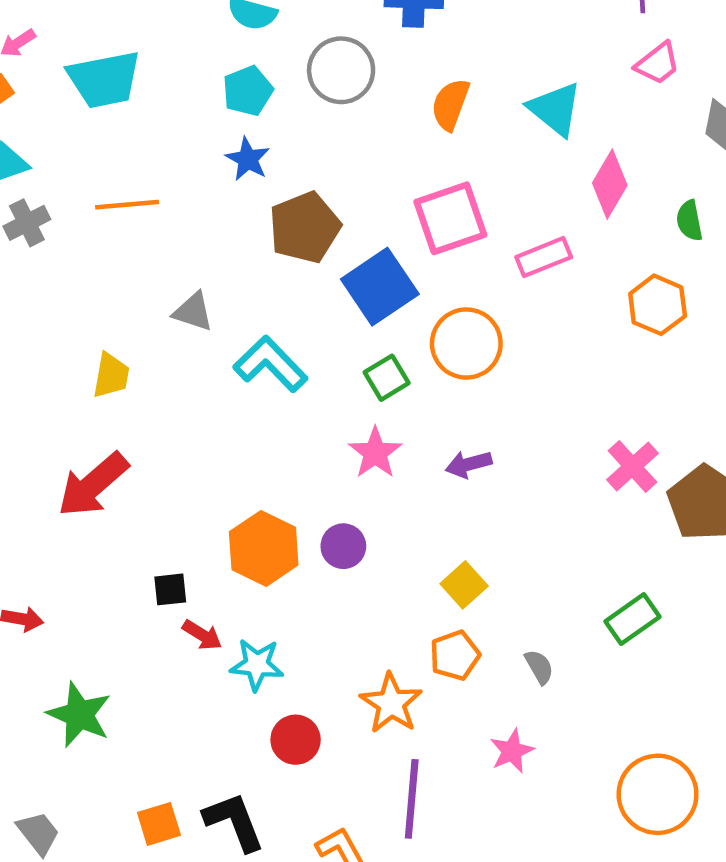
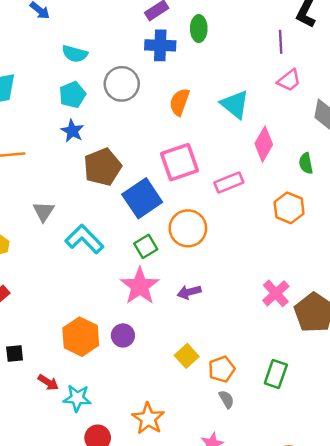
gray triangle: (193, 312) -> (43, 211), turned 45
pink star: (375, 453) -> (140, 286), size x1.4
black square: (170, 589) -> (15, 354), moved
green rectangle: (633, 619) -> (276, 374), turned -36
orange pentagon: (455, 655) -> (222, 369), moved

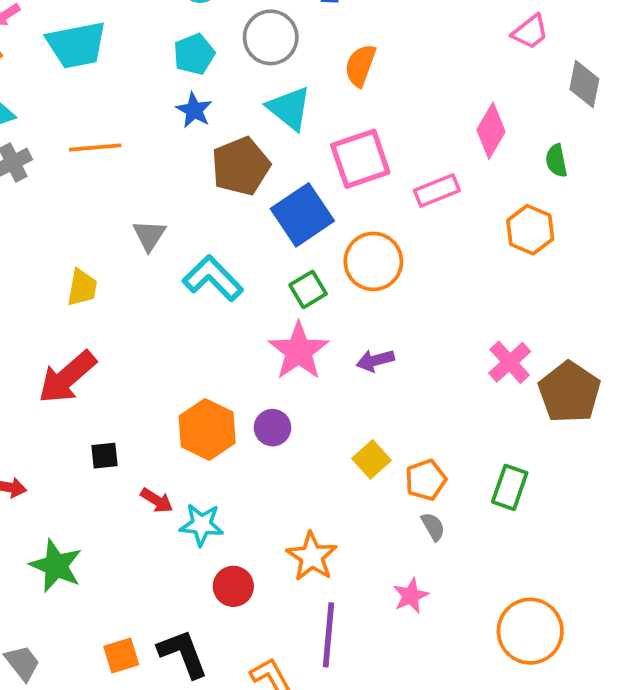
cyan triangle: (235, 104) -> (289, 108), moved

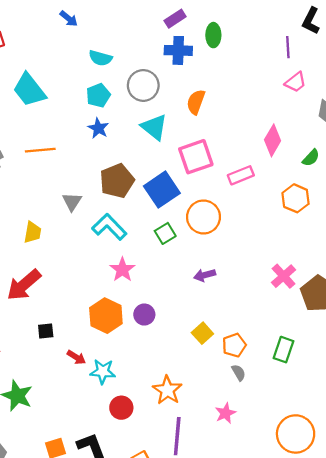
cyan trapezoid: (76, 45) -> (29, 90), turned 63
green semicircle: (556, 161) -> (311, 158), turned -126
brown pentagon: (241, 166) -> (117, 181), moved
pink star: (299, 351) -> (122, 270), moved, size x0.7

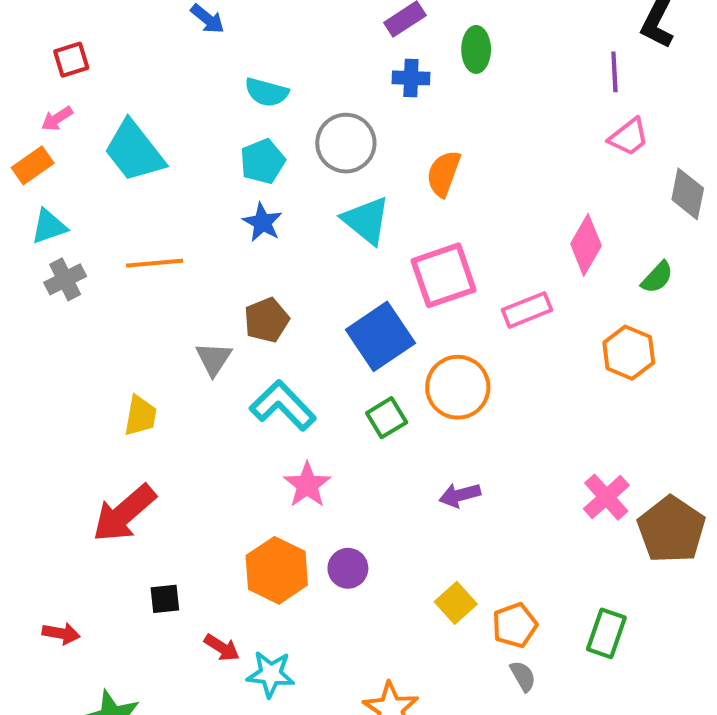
blue cross: (178, 50) -> (411, 78), size x0.7
brown pentagon: (117, 181) -> (267, 320), moved, size x0.7

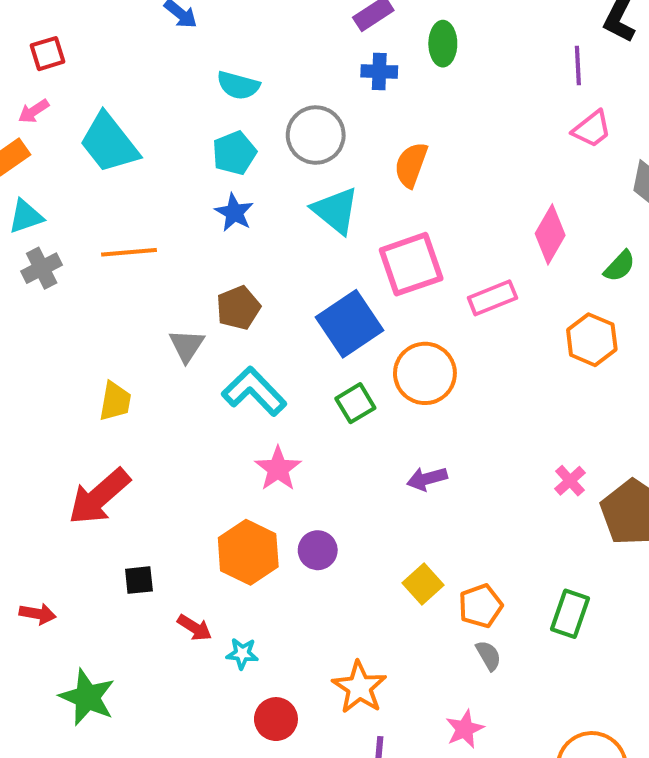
pink cross: (606, 497) -> (570, 481), size x0.7
cyan star: (271, 674) -> (242, 654), size x0.7

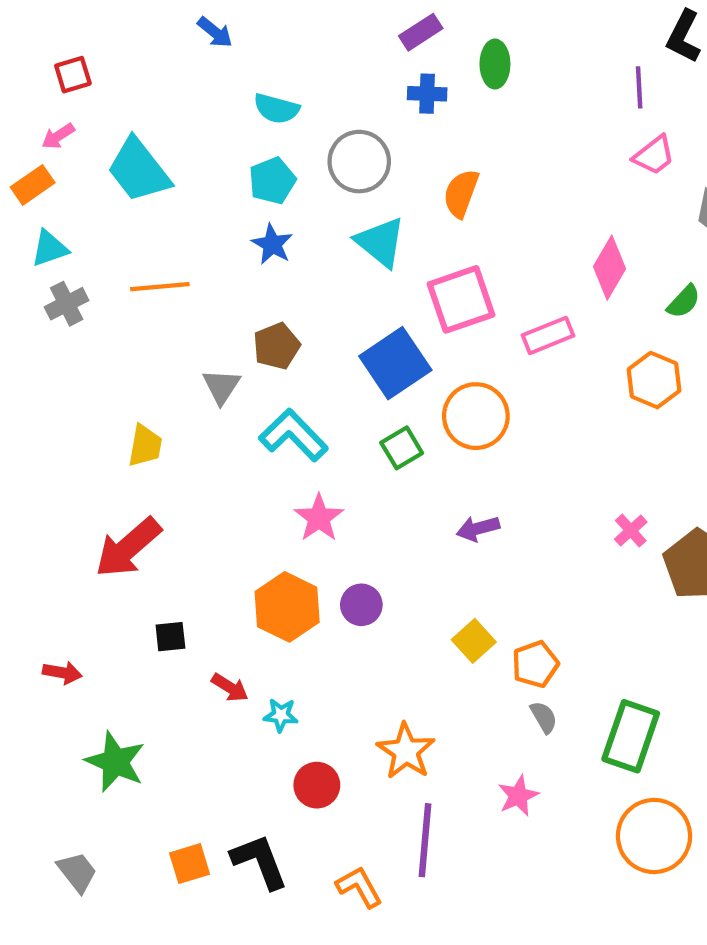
green rectangle: (570, 614) -> (631, 736), moved, size x1.4

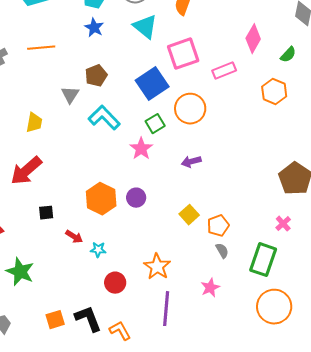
pink star: (319, 518) -> (141, 149), moved
pink cross: (631, 531) -> (283, 224), moved
orange L-shape: (359, 887) -> (120, 331), moved

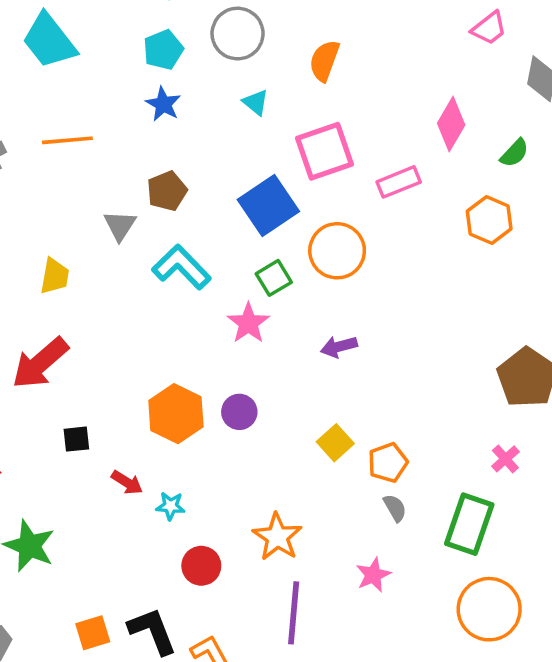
cyan triangle: (145, 27) -> (256, 102), size x0.6

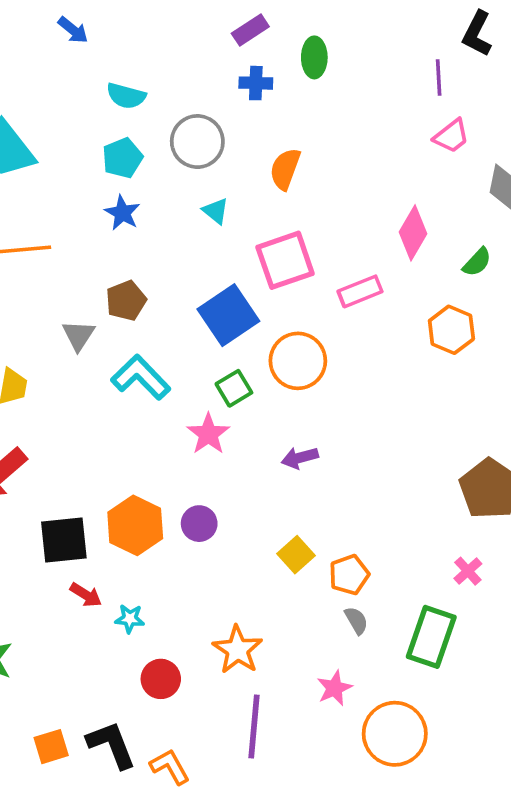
black square: (76, 439) -> (64, 540), moved, size x1.8
orange circle: (489, 609) -> (395, 734), moved

